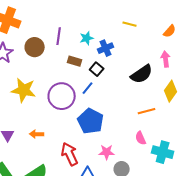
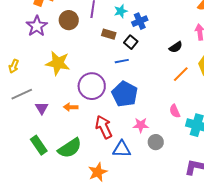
black semicircle: (142, 74) -> (176, 47), size x0.6
blue line: (88, 88) -> (122, 61), turned 40
purple circle: (62, 96) -> (92, 86), moved
orange line: (147, 111) -> (181, 74), moved, turned -30

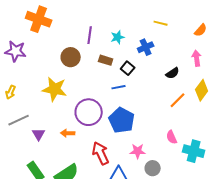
brown circle: (69, 20) -> (71, 57), moved
blue cross: (140, 21) -> (146, 47), moved
purple star: (37, 26) -> (16, 51), moved, turned -30

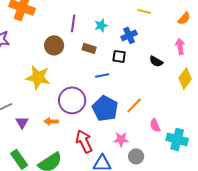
black square: (128, 68) -> (119, 56), moved, turned -32
black semicircle: (173, 73) -> (156, 61), turned 64
orange line: (178, 100) -> (134, 105), moved

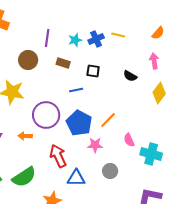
yellow line: (144, 11) -> (118, 35), moved
blue cross: (129, 35) -> (96, 39), moved
pink star: (121, 139) -> (95, 145), moved

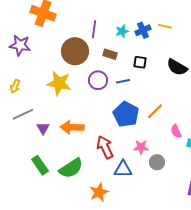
brown circle: (28, 60) -> (75, 51), size x1.4
black semicircle: (130, 76) -> (177, 67), size x1.5
purple circle: (46, 115) -> (98, 80), moved, size x0.7
orange arrow: (25, 136) -> (72, 127), size x1.6
pink star: (95, 145) -> (141, 147), moved

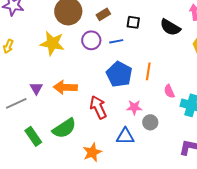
brown rectangle: (110, 54) -> (103, 14), turned -48
orange line: (155, 111) -> (148, 71), turned -36
gray line: (23, 114) -> (16, 103), moved
green rectangle: (40, 165) -> (33, 136), moved
blue triangle: (123, 169) -> (125, 136), moved

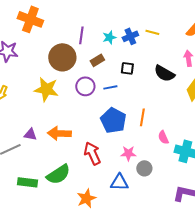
purple triangle: (36, 88) -> (30, 134), turned -48
green rectangle: (33, 136) -> (27, 182), turned -48

